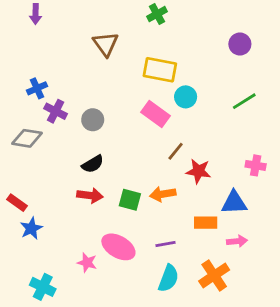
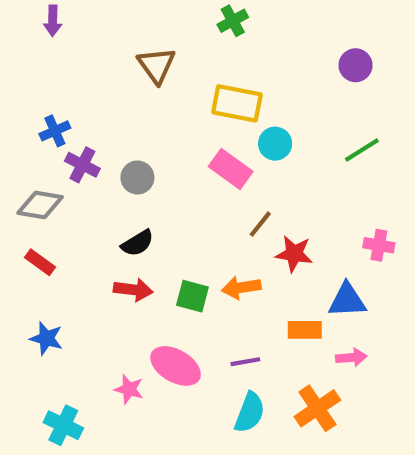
red rectangle: (17, 203) -> (40, 262), moved
blue star: (31, 228) -> (46, 338), turned -30

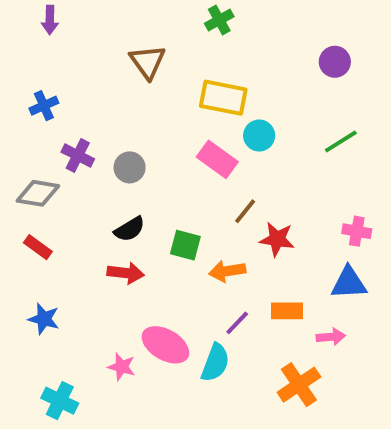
blue cross: (55, 131) -> (44, 106), moved
green square: (192, 296) -> (185, 245), moved
blue triangle: (347, 300) -> (349, 283), moved
purple line: (245, 362) -> (237, 323), moved, turned -36
cyan semicircle: (250, 413) -> (215, 363), moved

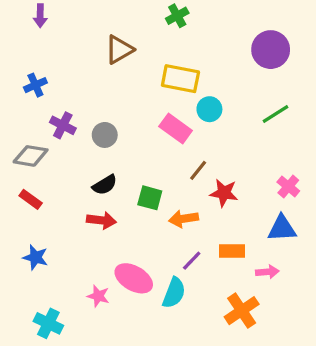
brown triangle: (147, 62) -> (119, 50), turned 36
purple circle: (335, 62) -> (271, 50), size x1.5
pink cross: (357, 231) -> (288, 186), turned 30

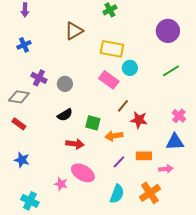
blue cross: (35, 85) -> (24, 45), moved
red arrow: (101, 220) -> (75, 144), moved
cyan semicircle: (174, 293) -> (117, 194), moved

